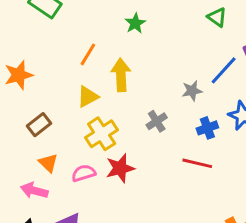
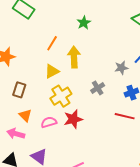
brown rectangle: (39, 125) -> (19, 90), turned -35

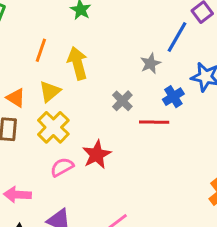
yellow cross: (61, 96) -> (53, 127), moved
orange triangle: (25, 115) -> (16, 98), moved
red line: (125, 116) -> (154, 122), moved

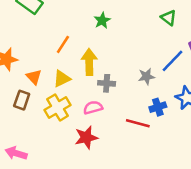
gray cross: (122, 101) -> (107, 83), moved, turned 35
pink semicircle: (62, 167) -> (93, 108), moved

